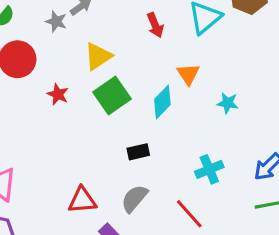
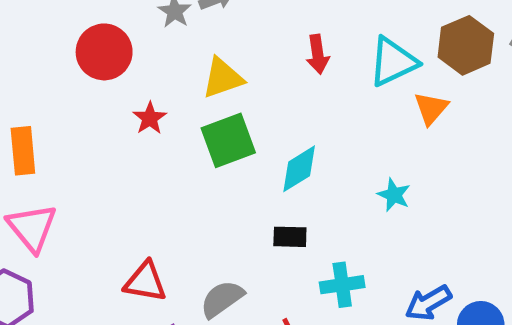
orange triangle: (188, 74) -> (431, 108), moved
black rectangle: (138, 152) -> (290, 237), moved

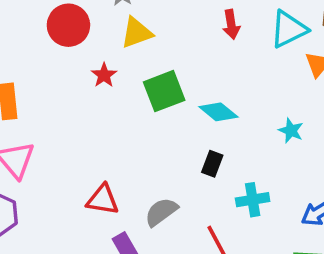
yellow triangle: (223, 78) -> (137, 33), moved
cyan diamond: (299, 169) -> (218, 112), turned 72
black rectangle: (290, 237) -> (212, 164), turned -70

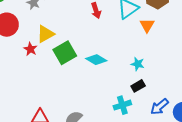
yellow triangle: (137, 33) -> (45, 34), moved
black rectangle: (212, 164) -> (138, 86), moved, turned 48

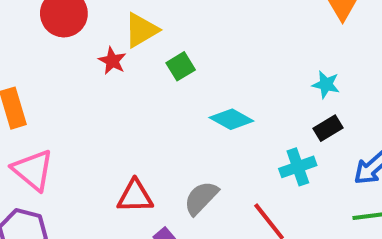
green square: (65, 53) -> (181, 66), size x0.6
cyan diamond: (96, 60) -> (231, 119), moved

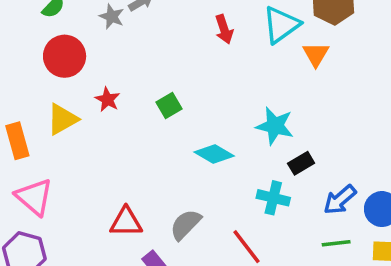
yellow triangle: (141, 30) -> (62, 119), moved
cyan star: (326, 84) -> (275, 126), moved, size x1.5
cyan cross: (298, 167) -> (273, 198), turned 32

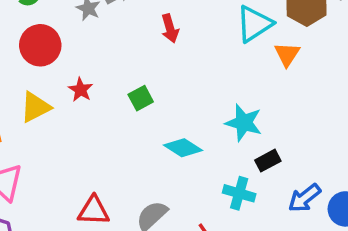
red arrow: (224, 29) -> (170, 28), moved

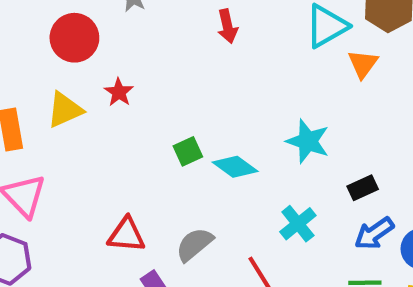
green square: (141, 98) -> (188, 151), moved
black rectangle: (268, 161) -> (363, 188), moved
cyan cross: (239, 193) -> (298, 224), turned 32

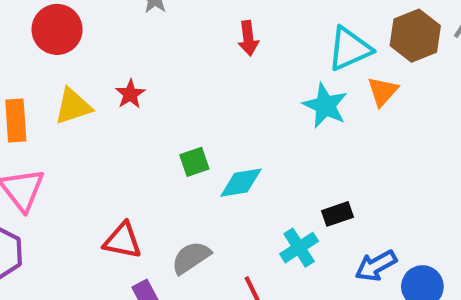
red circle: (74, 38) -> (57, 29), moved
cyan star: (308, 141) -> (325, 106), moved
cyan diamond: (235, 167) -> (241, 183), turned -51
black rectangle: (363, 188) -> (337, 214), moved

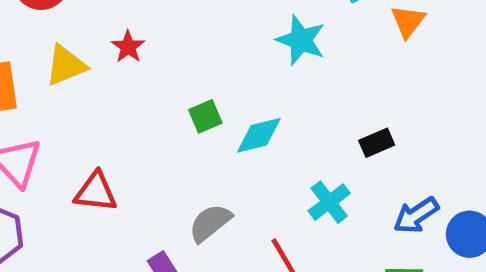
cyan star: (325, 106) -> (301, 40), moved
black rectangle: (337, 214) -> (377, 143), moved
red triangle: (123, 241) -> (96, 192), moved

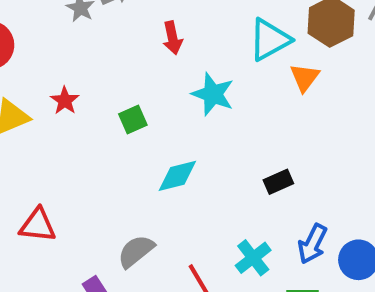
green square: (205, 116) -> (133, 119), moved
cyan cross: (329, 202) -> (253, 258), moved
blue arrow: (416, 215) -> (312, 244), turned -30

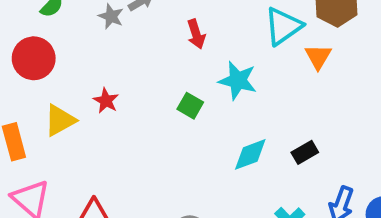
green square: (133, 119) -> (190, 106), moved, turned -30
cyan diamond: (177, 176) -> (250, 154), moved

